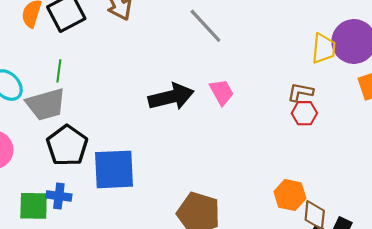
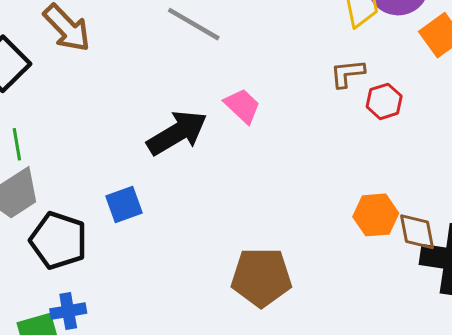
red hexagon: (304, 113) -> (384, 101), moved
blue square: (114, 169) -> (124, 205), moved, size x0.6

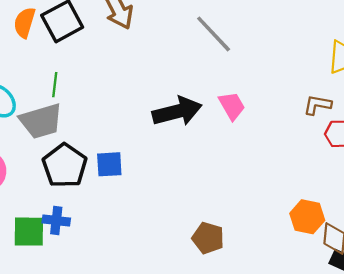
blue square: (124, 205) -> (109, 164), moved
brown pentagon: (261, 277) -> (208, 238), size x0.7

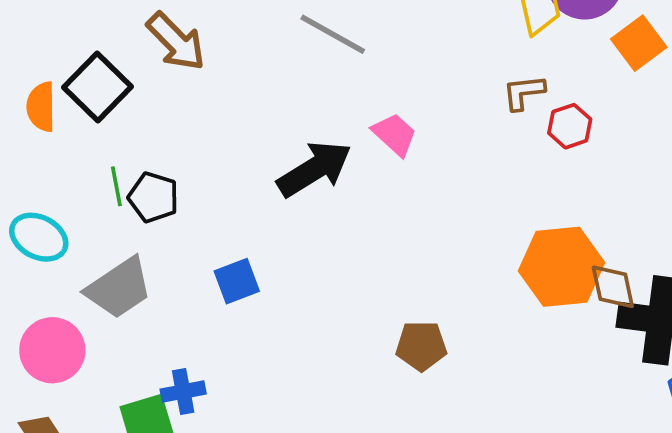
gray trapezoid: (41, 121) -> (119, 288), moved
black pentagon: (65, 166) -> (153, 197), moved, size x0.7
orange hexagon: (307, 217) -> (562, 267), size x1.5

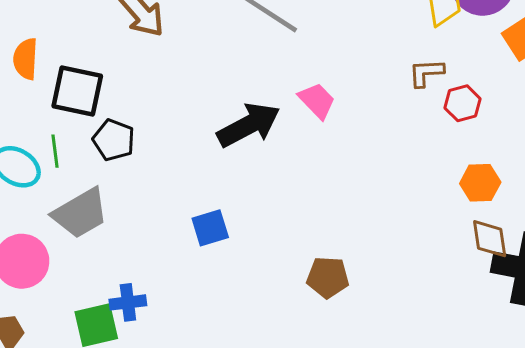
black square: (98, 87) -> (77, 91), moved, turned -36
green line: (116, 186) -> (55, 151), moved
orange hexagon: (562, 267) -> (480, 183), moved, size x0.6
blue square: (237, 281) -> (210, 228), moved

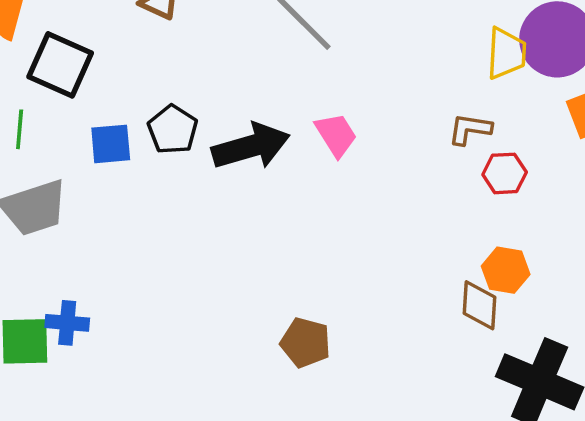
black pentagon: (114, 140) -> (173, 130), moved
blue square: (210, 228) -> (111, 144), moved
brown diamond: (490, 239) -> (480, 305), moved

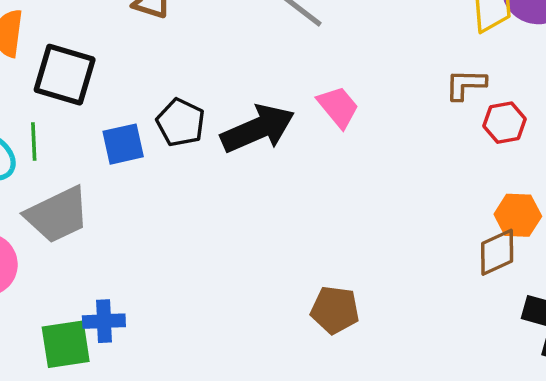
brown diamond: (480, 305) -> (497, 252), turned 69

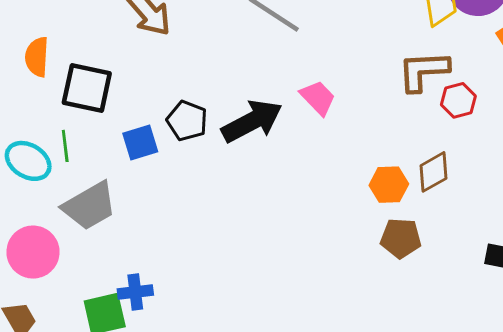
brown L-shape: (466, 84) -> (423, 71), size x1.5
orange hexagon: (518, 215) -> (389, 185), moved
brown diamond: (497, 252) -> (433, 172), moved
brown pentagon: (335, 310) -> (401, 238), moved

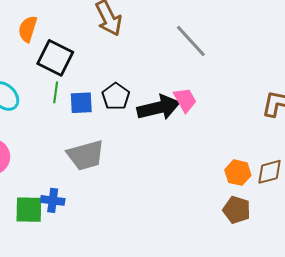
pink trapezoid: (318, 98) -> (185, 100), moved
green line: (65, 146) -> (56, 92), moved
gray trapezoid: (90, 206) -> (86, 155), moved

